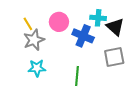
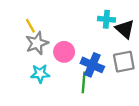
pink circle: (59, 22) -> (64, 52), moved
blue cross: (83, 36) -> (92, 65), moved

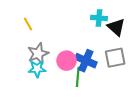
gray star: (37, 43) -> (38, 54), moved
pink circle: (64, 52) -> (67, 61), moved

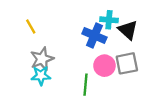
pink circle: (67, 61) -> (104, 66), moved
blue cross: (86, 61) -> (94, 35), moved

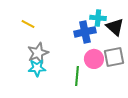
yellow line: (31, 27) -> (28, 24), turned -32
blue cross: (94, 35) -> (85, 32), turned -35

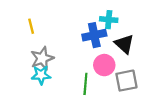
yellow line: (28, 24) -> (31, 26), turned 48
black triangle: (115, 27) -> (124, 44), moved
gray square: (114, 57) -> (126, 81), moved

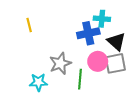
gray star: (42, 58) -> (60, 63), moved
cyan star: (41, 75) -> (38, 82), moved
gray square: (126, 81) -> (115, 63), moved

